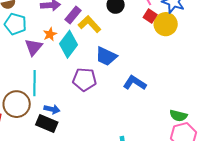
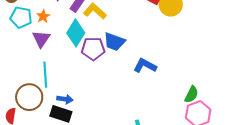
orange star: (50, 34) -> (43, 16), moved
purple pentagon: (84, 79) -> (93, 49), moved
green semicircle: (178, 116) -> (191, 94), turned -72

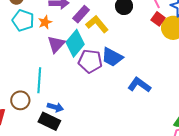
purple triangle: (41, 39) -> (56, 44), moved
brown circle: (29, 97) -> (20, 100), size x0.7

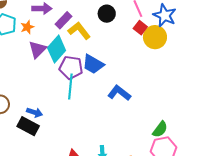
cyan line: (39, 80) -> (70, 86), moved

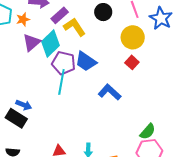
red square: (140, 28) -> (132, 62), moved
yellow circle: (155, 37) -> (133, 37), moved

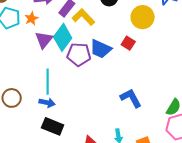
red square: (132, 62) -> (128, 43), moved
cyan line: (61, 82) -> (48, 82), moved
blue L-shape: (110, 92) -> (131, 98), moved, turned 30
black rectangle: (16, 118) -> (53, 126), moved

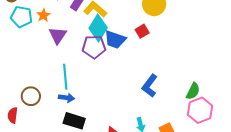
cyan diamond: (63, 37) -> (98, 28), moved
red square: (128, 43) -> (142, 31), turned 32
blue L-shape: (131, 98) -> (150, 86), turned -110

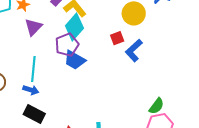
blue trapezoid: (115, 40) -> (75, 60), moved
purple pentagon: (94, 47) -> (67, 45), turned -30
blue L-shape: (150, 86) -> (134, 50), moved

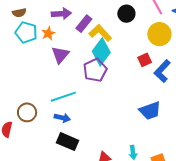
blue trapezoid: (75, 60) -> (150, 111), moved, turned -45
cyan line: (33, 69) -> (63, 97), turned 70

